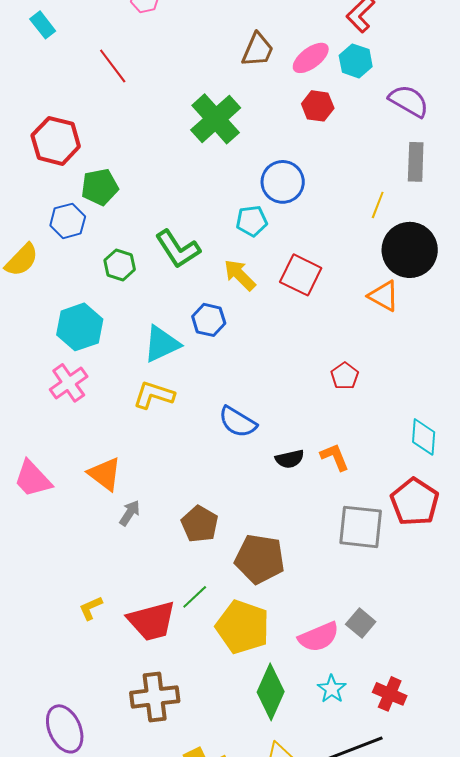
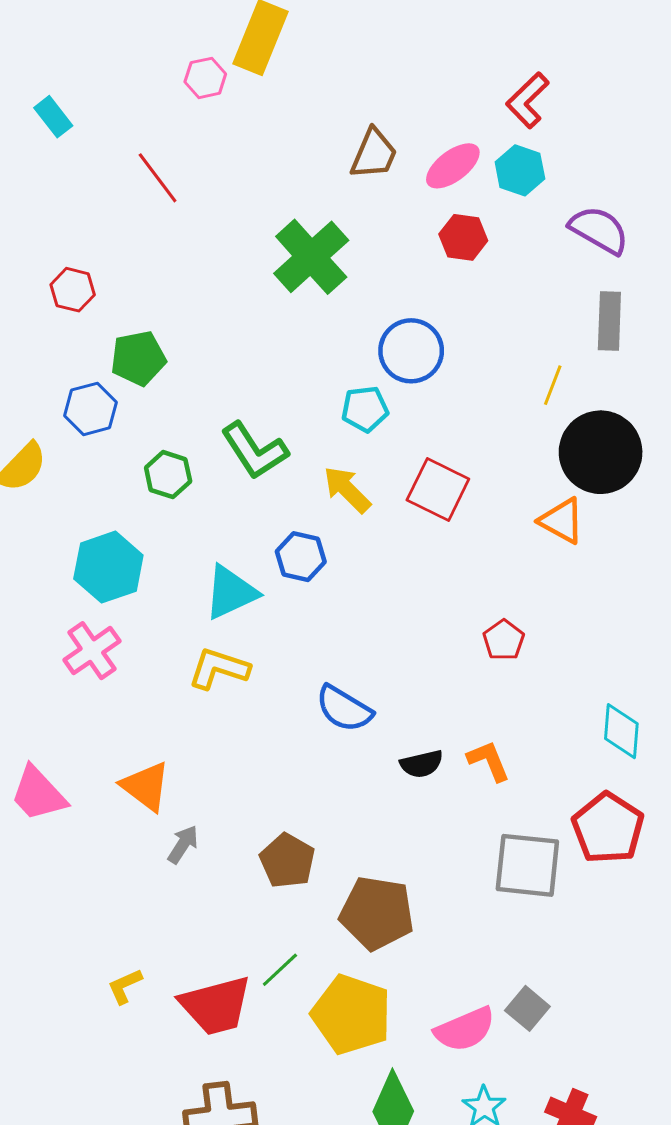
red hexagon: (56, 141) -> (73, 290), size x0.6

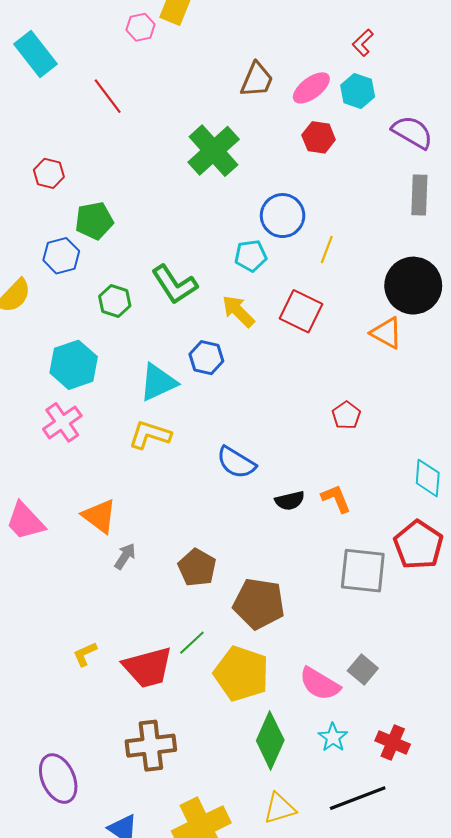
red L-shape: (527, 100) -> (363, 43), size x0.7
cyan rectangle: (53, 117) -> (36, 54), size x1.6
yellow line: (553, 385) -> (327, 250), moved
pink semicircle: (465, 1029) -> (320, 684), turned 54

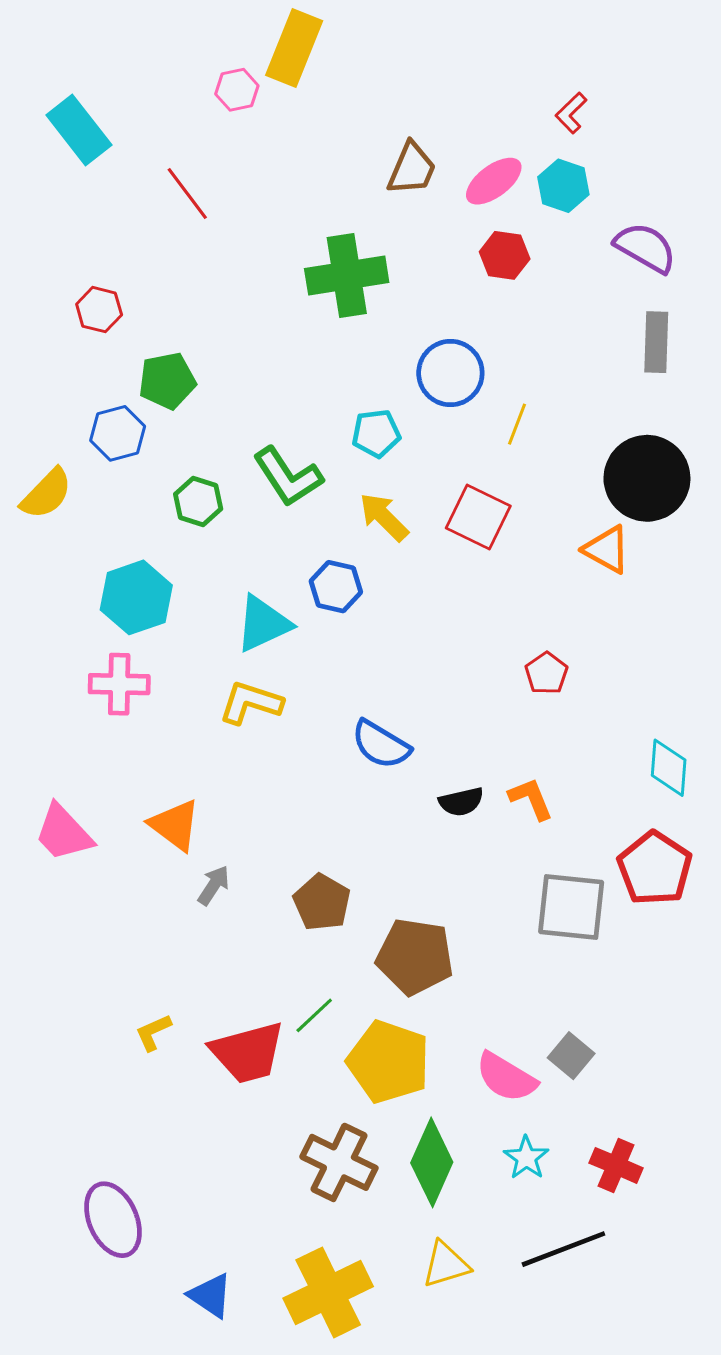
green cross: (214, 151) -> (347, 276), turned 33
cyan pentagon: (251, 256) -> (376, 433), moved
pink cross: (62, 422) -> (119, 684), turned 36
brown cross: (151, 746) -> (339, 1162), moved, turned 33

